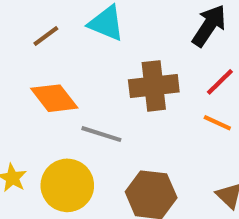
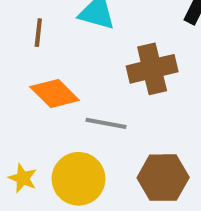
brown line: (46, 36) -> (38, 33), turned -40

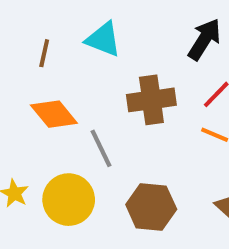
gray line: (106, 123) -> (101, 148), turned 48

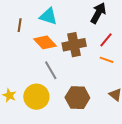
orange diamond: (54, 114) -> (45, 42), moved

